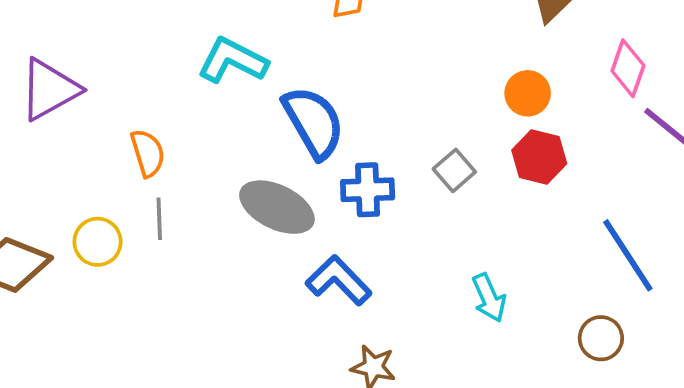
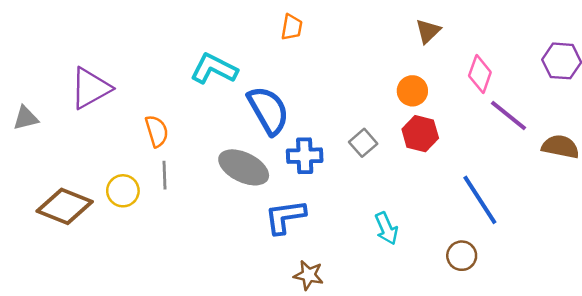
blue L-shape: (339, 280) -> (285, 217), turned -54

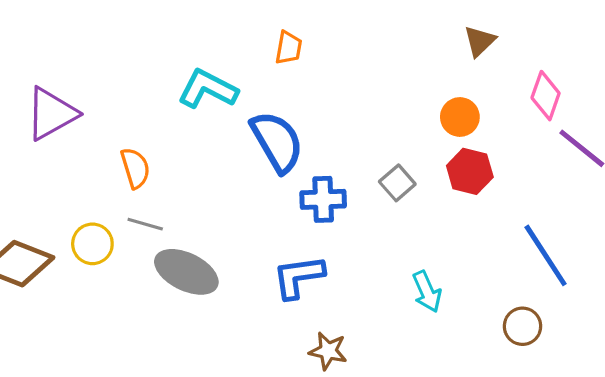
orange trapezoid: (292, 27) -> (289, 48), moved
gray ellipse: (244, 167) -> (186, 272), moved
gray line: (164, 175) -> (145, 224), turned -72

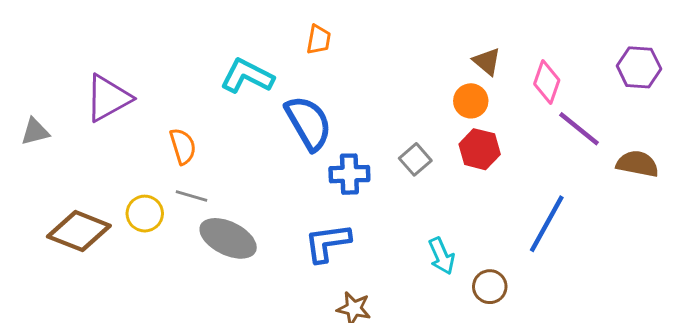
brown triangle: (480, 41) -> (487, 61), moved, turned -36
blue line: (546, 255) -> (547, 224), turned 62
brown circle: (523, 326) -> (490, 287), moved

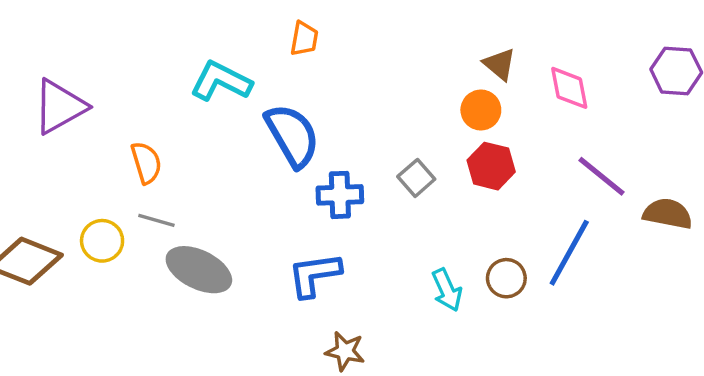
pink diamond: (547, 82) -> (569, 88), turned -30
purple line: (579, 129) -> (601, 176), moved
brown semicircle: (637, 164) -> (668, 214), moved
brown circle: (490, 287) -> (506, 278), moved

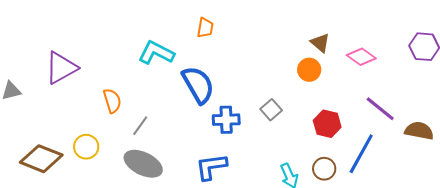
pink diamond: (569, 88) -> (361, 57), turned -44
red hexagon: (491, 166) -> (327, 124), moved
gray line: (156, 220) -> (140, 126), moved, turned -70

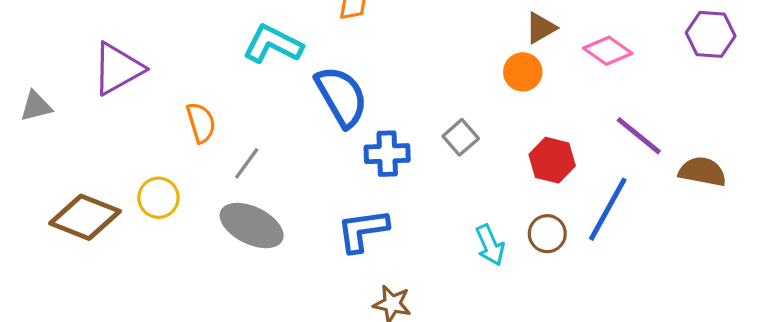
brown triangle: (320, 43) -> (541, 28), turned 50

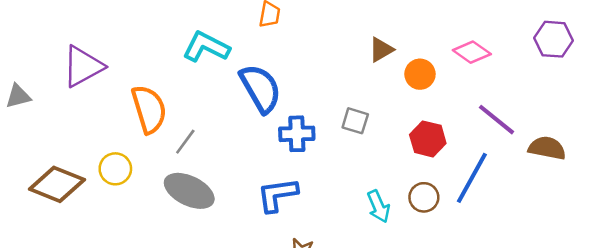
brown triangle: (541, 28) -> (381, 50), moved
orange circle: (523, 72) -> (420, 74), moved
orange semicircle: (201, 123) -> (149, 109), size x1.5
gray square: (461, 137) -> (355, 121), turned -32

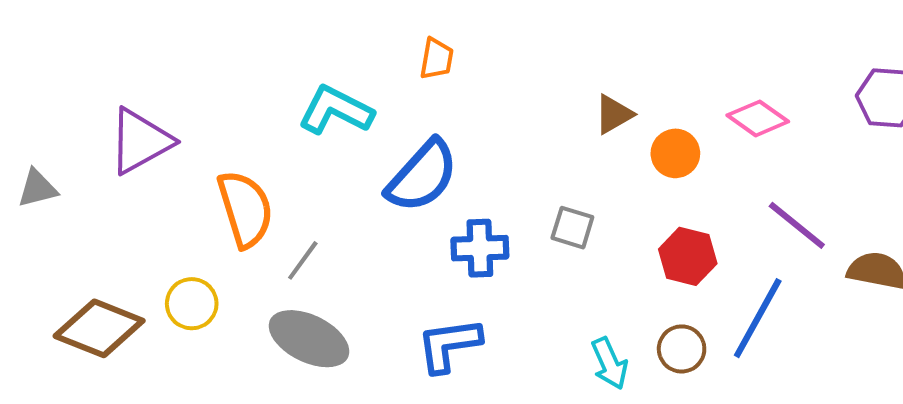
blue semicircle: (261, 88) -> (422, 176), turned 72

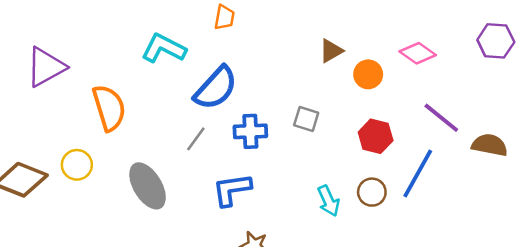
gray line: (303, 260) -> (196, 139), moved
gray ellipse: (309, 339) -> (148, 186), turned 33

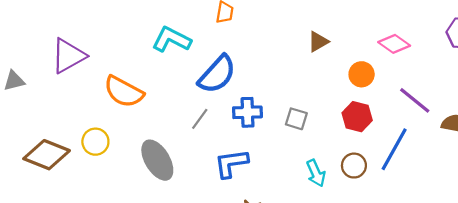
orange circle: (368, 74) -> (362, 74), moved
orange semicircle: (109, 108) -> (124, 92), turned 135
gray square: (306, 119) -> (296, 119), moved

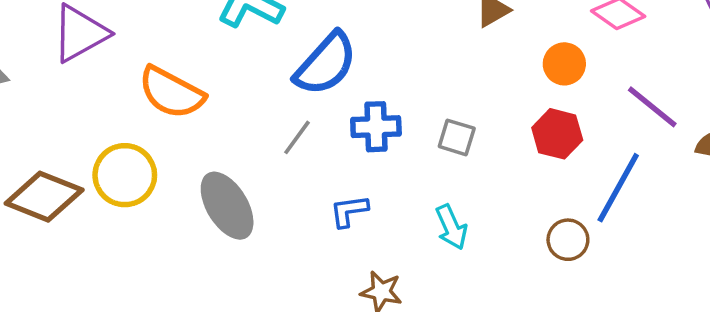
yellow circle: (95, 142) -> (125, 175), size x1.4
blue L-shape: (231, 163) -> (349, 211), size x0.7
brown circle: (354, 166) -> (568, 240), moved
cyan arrow: (316, 173) -> (451, 227), moved

